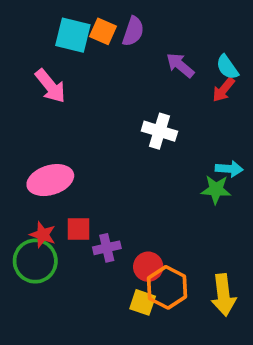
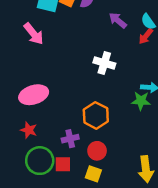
red square: (79, 229) -> (63, 164), moved
green circle: (35, 261) -> (40, 161), moved
orange hexagon: (167, 287) -> (96, 115), moved

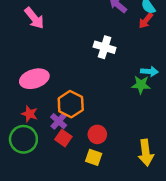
orange hexagon: (96, 115) -> (71, 104), moved
purple cross: (70, 139) -> (59, 121), moved, turned -35
green circle: (40, 161) -> (23, 139), moved
red square: (63, 164) -> (63, 138), moved, turned 35

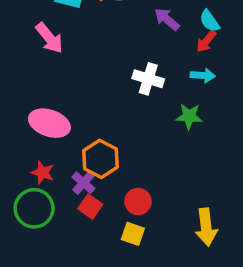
cyan arrow: (149, 71) -> (203, 75), moved
pink ellipse: (34, 79) -> (49, 123), turned 36
green star: (141, 85) -> (189, 116), moved

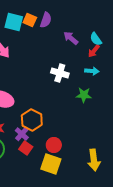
yellow square: (133, 234) -> (51, 164), size x1.5

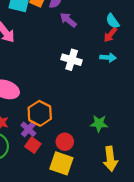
purple arrow: (71, 38) -> (68, 20), moved
green star: (84, 95) -> (99, 124), moved

